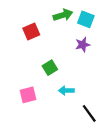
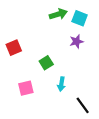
red square: (31, 31) -> (14, 48), moved
cyan arrow: (66, 90) -> (61, 84), turned -80

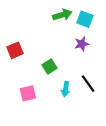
black line: (83, 105) -> (88, 84), moved

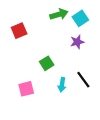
cyan square: (85, 19) -> (80, 18), turned 35
red square: (15, 50) -> (19, 31), moved

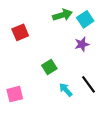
cyan arrow: (62, 85) -> (66, 90), turned 128
pink square: (26, 89) -> (15, 94), moved

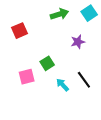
cyan square: (85, 19) -> (89, 13), moved
pink square: (15, 94) -> (27, 77), moved

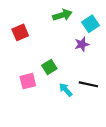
cyan square: (89, 13) -> (91, 24), moved
black line: (84, 80) -> (88, 84), turned -42

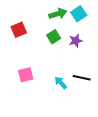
cyan square: (91, 24) -> (79, 14), moved
green square: (49, 67) -> (54, 37), moved

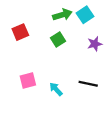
purple star: (76, 41) -> (95, 44), moved
cyan arrow: (61, 83) -> (56, 89), moved

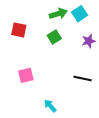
red square: (20, 32) -> (19, 30), turned 35
cyan arrow: (56, 89) -> (50, 106), moved

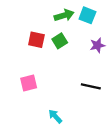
cyan square: (80, 14) -> (87, 15), turned -35
red square: (19, 30) -> (36, 40), moved

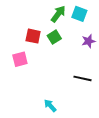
green arrow: (64, 15) -> (58, 14), turned -36
pink square: (29, 83) -> (20, 59), moved

